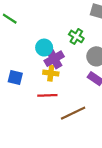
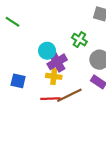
brown line: (73, 113) -> (69, 95), moved

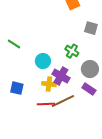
green line: (12, 22) -> (14, 44), moved
purple cross: (57, 62) -> (61, 76), moved, turned -30

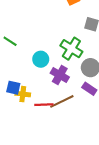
green cross: (72, 51) -> (71, 49), size x1.5
yellow cross: (49, 84) -> (23, 94), moved

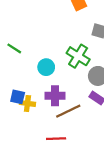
purple cross: (60, 75) -> (55, 96), moved, turned -30
red line: (44, 105) -> (56, 139), moved

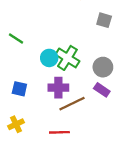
green cross: (78, 56) -> (67, 58), moved
yellow cross: (27, 103) -> (16, 124), moved, turned -32

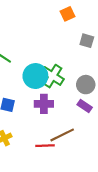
cyan circle: (49, 58) -> (35, 76), size x1.5
brown line: (72, 104) -> (62, 135), moved

